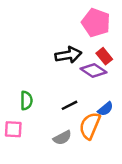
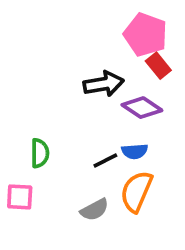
red rectangle: (104, 56) -> (158, 66), moved
blue semicircle: (105, 109) -> (135, 151), moved, turned 35

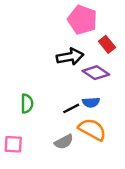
pink pentagon: (146, 35) -> (82, 20), moved
orange semicircle: (136, 191) -> (92, 129), turned 96
pink square: (20, 197) -> (13, 144), moved

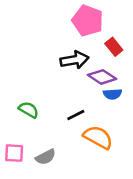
blue semicircle: (91, 102) -> (113, 94), moved
green semicircle: (27, 104) -> (29, 110), turned -60
gray semicircle: (64, 142) -> (46, 157), moved

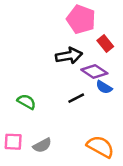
blue semicircle: (113, 94) -> (104, 87), turned 35
black line: (76, 115) -> (76, 98), moved
orange semicircle: (98, 137) -> (100, 147), moved

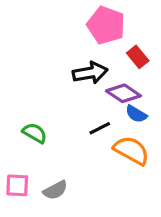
orange semicircle: (100, 147) -> (131, 150), moved

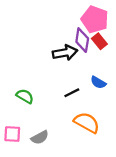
pink pentagon: (106, 25) -> (95, 19), moved
purple diamond: (123, 93) -> (82, 40), moved, turned 65
orange semicircle: (131, 150) -> (87, 123), moved

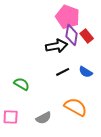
pink pentagon: (95, 19) -> (68, 17), moved
black line: (72, 93) -> (63, 72), moved
gray semicircle: (40, 137) -> (44, 118), moved

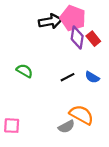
black arrow: (57, 46) -> (50, 21), moved
green semicircle: (22, 84) -> (25, 71), moved
gray semicircle: (44, 118) -> (66, 127), moved

